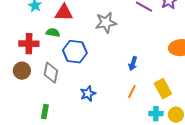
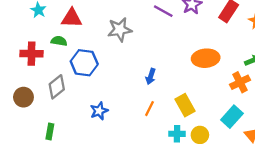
brown circle: (22, 71) -> (23, 97), moved
gray diamond: (51, 73) -> (57, 87), turned 40

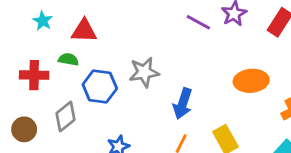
gray star: (120, 30) -> (144, 72), moved
blue arrow: (151, 77) -> (183, 104), size x1.5

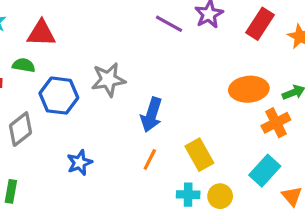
orange ellipse: (251, 81) -> (249, 89), moved

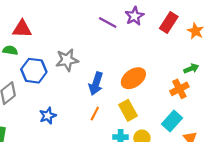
orange ellipse: (249, 89) -> (133, 78), moved, turned -30

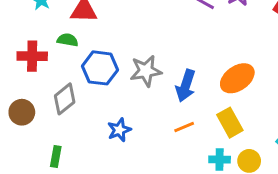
gray star: (67, 60) -> (146, 71), moved
orange line: (95, 114) -> (184, 127), turned 40

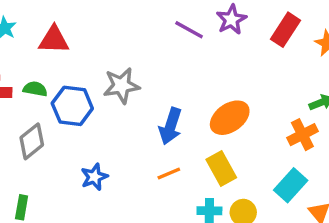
green semicircle: (68, 40) -> (35, 89), moved
gray star: (146, 71) -> (121, 86), moved

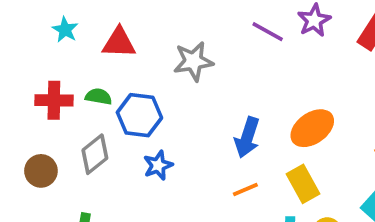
gray star: (121, 86) -> (193, 61), moved
blue star: (94, 177) -> (158, 165), moved

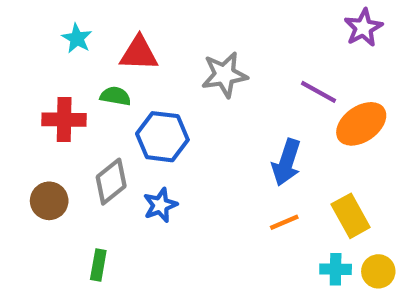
purple line: (268, 32) -> (318, 92), moved
green semicircle: (99, 97) -> (115, 96), moved
orange ellipse: (312, 128) -> (361, 124), moved
blue star: (158, 165) -> (160, 205), moved

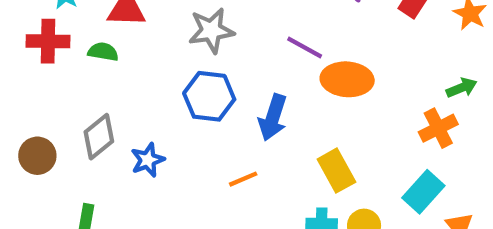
red cross: (64, 120) -> (48, 41), moved
orange ellipse: (361, 124) -> (347, 79), turned 39
blue hexagon: (162, 137) -> (209, 96), moved
orange line: (284, 222) -> (243, 179), moved

